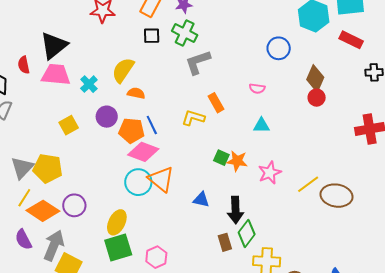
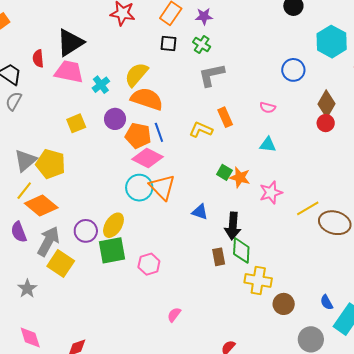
green cross: (185, 33) -> (202, 44), size x0.7
orange semicircle: (136, 93) -> (147, 99), size x1.8
purple circle: (74, 205) -> (86, 231), moved
green diamond: (247, 233) -> (241, 250), turned -40

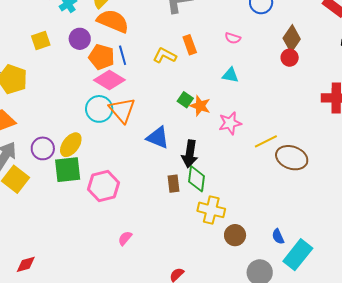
blue triangle: (200, 212) -> (158, 137), size x1.4
pink hexagon: (149, 264) -> (103, 186), size x1.4

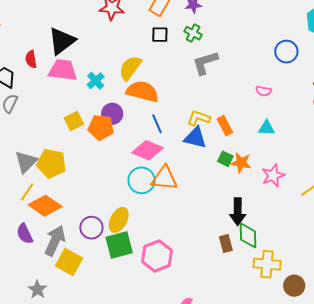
orange rectangle: (190, 45) -> (225, 126), moved
orange pentagon: (102, 57) -> (101, 127), moved
orange triangle: (122, 110) -> (164, 178), turned -36
blue triangle: (158, 137) -> (195, 138), moved

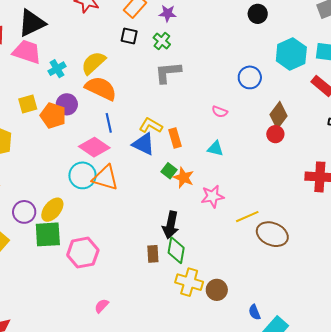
brown circle: (294, 286) -> (217, 290), moved

